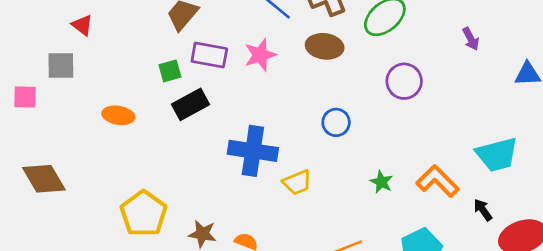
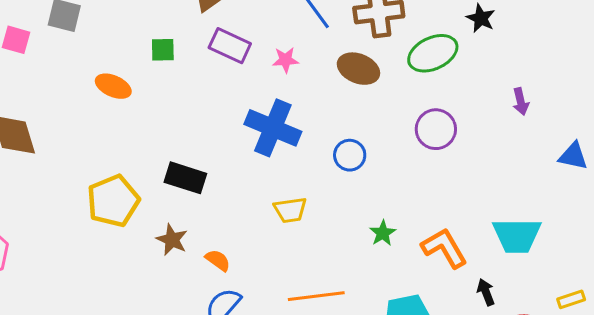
pink star: (260, 55) -> (286, 60), size x0.7
green square: (170, 71) -> (163, 50), moved
black rectangle: (190, 104) -> (185, 178), moved, turned 32
blue cross: (253, 151) -> (273, 128), moved

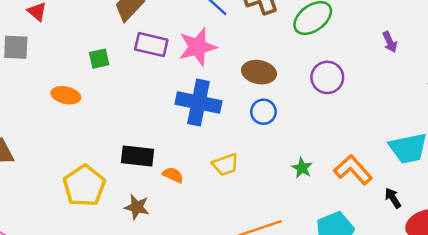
pink star: (286, 60) -> (198, 47), size x1.8
brown ellipse: (358, 69) -> (259, 72), moved
orange semicircle: (218, 260) -> (173, 175), moved

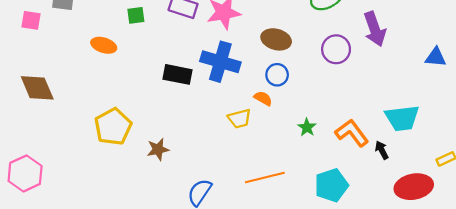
purple arrow: (390, 42) -> (375, 29), moved, size x1.8
black rectangle: (137, 156) -> (177, 74), moved
orange semicircle: (173, 175) -> (263, 98), moved
black arrow: (393, 198) -> (382, 150), moved
brown star: (137, 207) -> (158, 149), turned -30

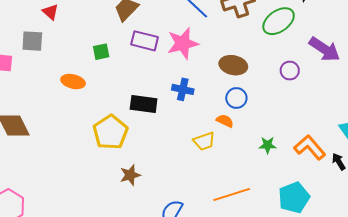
purple arrow: (375, 29) -> (324, 49), turned -32
purple circle: (336, 49) -> (290, 71), size x0.7
blue cross: (220, 62) -> (183, 89), size x0.6
yellow pentagon: (113, 127) -> (110, 132), moved
green star: (307, 127) -> (268, 145), turned -30

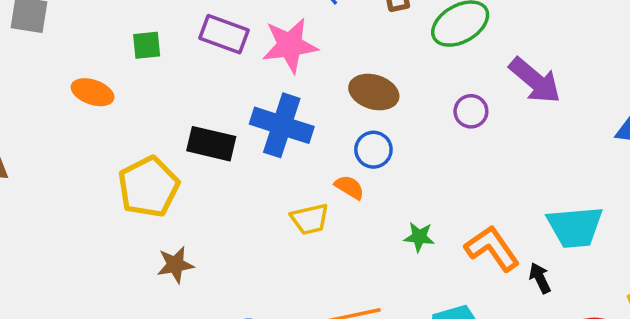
blue cross: (183, 89) -> (282, 125), size x1.6

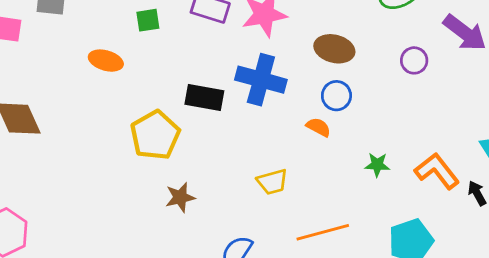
yellow trapezoid: (310, 219) -> (272, 182), moved

